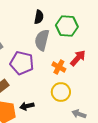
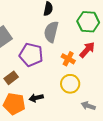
green hexagon: (67, 26) -> (88, 22), moved

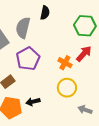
gray semicircle: (51, 32) -> (23, 28), moved
purple pentagon: (31, 55) -> (28, 59), turned 30

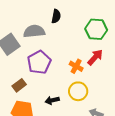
gray semicircle: (23, 28) -> (34, 31), turned 70
black arrow: (33, 102) -> (52, 100), moved

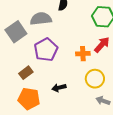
orange cross: (76, 66) -> (83, 54), turned -32
yellow circle: (78, 91) -> (95, 79), moved

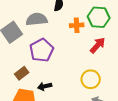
orange cross: (83, 54) -> (77, 25), moved
black arrow: (59, 88) -> (45, 86), moved

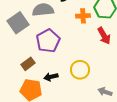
red arrow: (98, 45) -> (104, 36), turned 108
yellow circle: (91, 79) -> (80, 70), moved

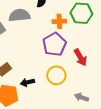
red arrow: (104, 36) -> (80, 57), moved
purple pentagon: (48, 41) -> (54, 44), moved

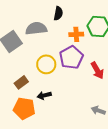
yellow circle: (56, 75) -> (46, 64), moved

